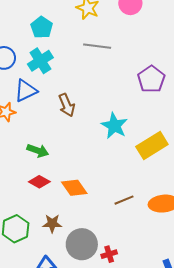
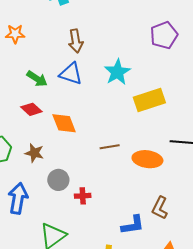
blue triangle: (26, 91) -> (71, 74), moved, turned 30
gray circle: (82, 244) -> (58, 180), size x0.7

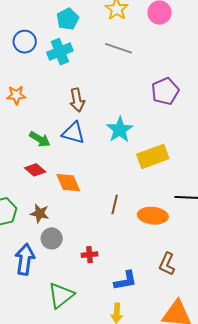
brown line: (110, 147) -> (115, 205), turned -66
gray circle: (58, 180) -> (52, 238), moved
blue L-shape: (133, 225) -> (125, 281), moved

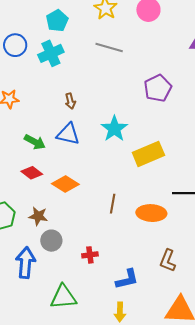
brown arrow: (77, 100) -> (70, 101), size x0.7
orange diamond: (68, 183) -> (65, 184), turned -32
green triangle: (61, 295) -> (63, 297), turned 36

